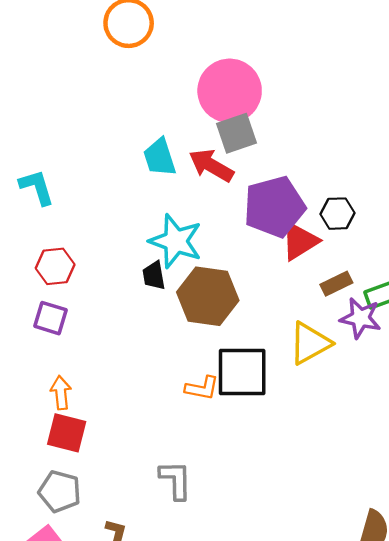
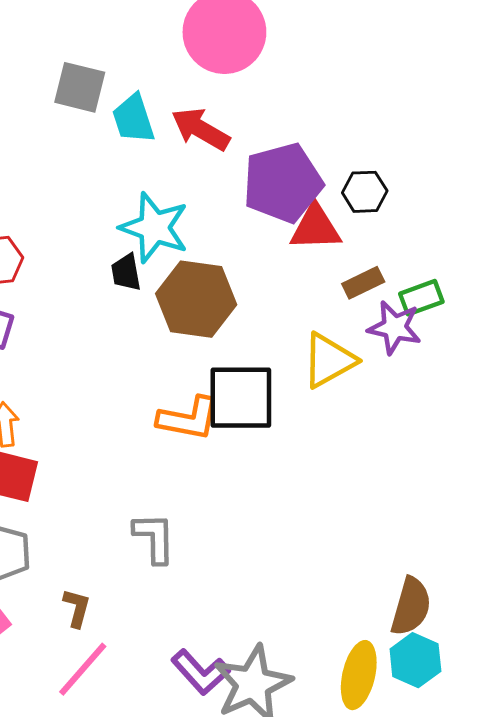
gray square: (236, 133) -> (80, 87), moved, turned 33
red triangle: (300, 241) -> (315, 228), turned 30
orange L-shape: (202, 388) -> (189, 418), size x1.4

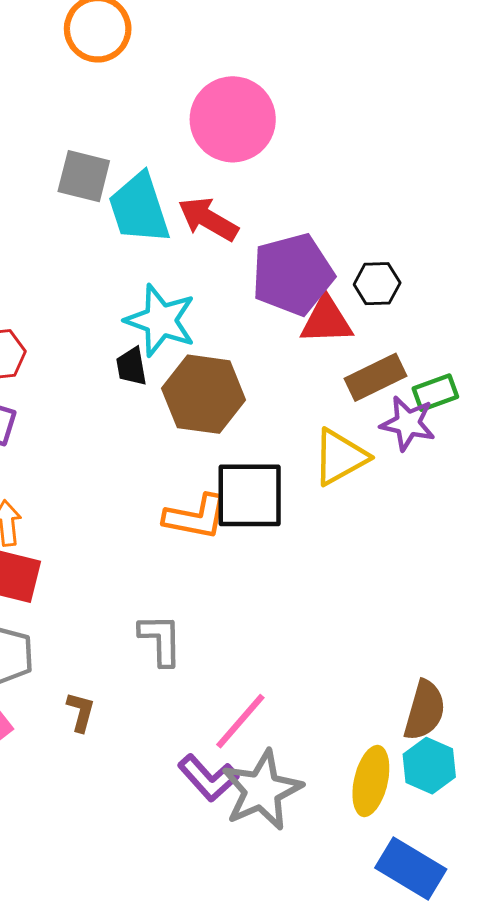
cyan trapezoid: (133, 119) -> (139, 208), size x1.4
brown rectangle: (363, 283) -> (375, 377), size x1.4
pink line: (83, 669) -> (240, 721), moved

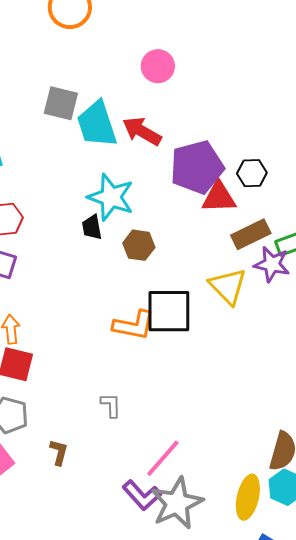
pink circle: (233, 119) -> (158, 66), size x0.6
brown hexagon: (204, 394) -> (139, 245), size x0.6
yellow triangle: (340, 457) -> (228, 286), turned -45
gray L-shape: (161, 640) -> (111, 405), size x0.7

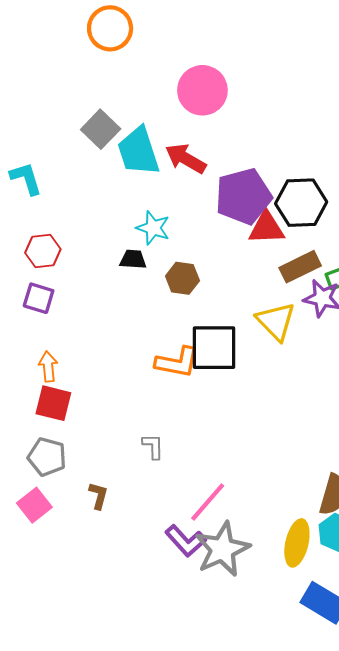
pink circle: (158, 66) -> (202, 90), size x1.4
gray square: (61, 103) -> (101, 129), turned 30
black hexagon: (252, 173) -> (301, 203), size x1.6
cyan star: (111, 197) -> (153, 228), size x0.7
black trapezoid: (92, 227) -> (133, 259), turned 104

